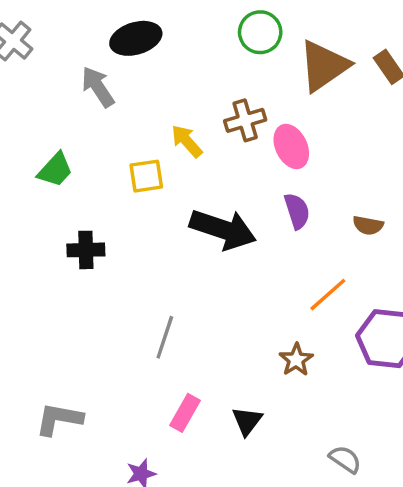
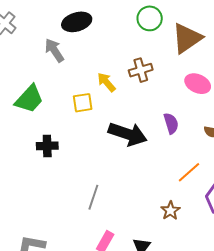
pink ellipse: (291, 146) -> (198, 84), moved, turned -40
green trapezoid: (55, 170) -> (29, 99), size x1.4

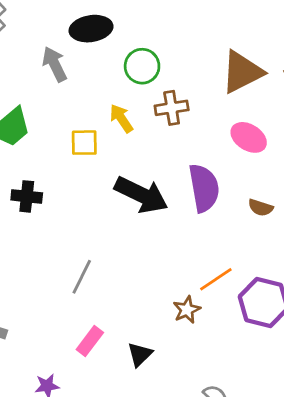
green circle: (150, 18) -> (142, 66), moved
purple semicircle: (171, 123) -> (204, 188), size x1.6
orange line: (189, 172) -> (216, 279), moved

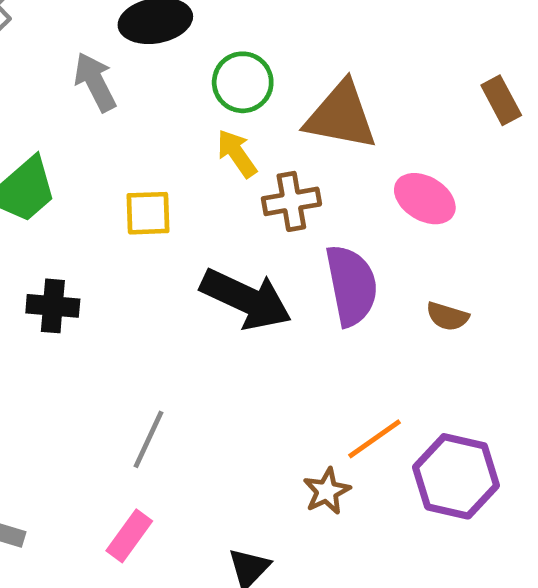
brown triangle: (242, 72) -> (341, 116), moved, turned 39
brown cross: (172, 108) -> (291, 201), moved
yellow arrow: (121, 118) -> (237, 153), moved
pink rectangle: (90, 341) -> (129, 536), moved

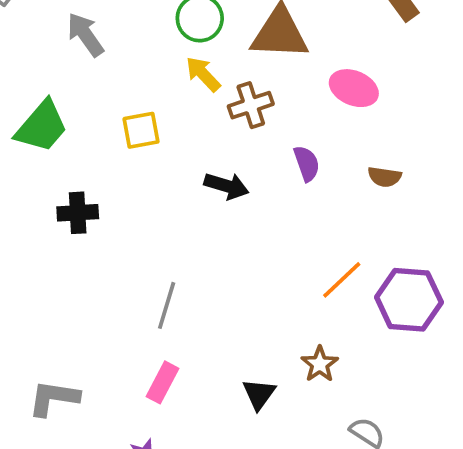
purple semicircle: (351, 285) -> (307, 163), size x0.6
black arrow: (246, 299) -> (226, 186), size x0.6
brown star: (327, 491) -> (320, 364), moved

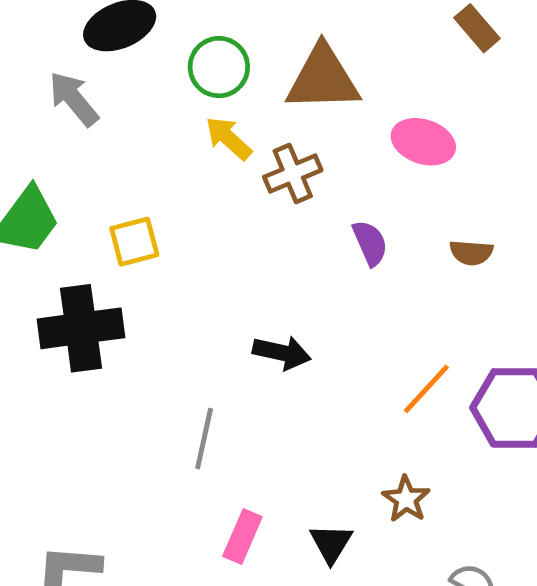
yellow square: (141, 130) -> (134, 242), moved
black arrow: (226, 186) -> (282, 353), moved
black cross: (78, 213) -> (81, 328), size x1.6
pink rectangle: (163, 382) -> (242, 537), moved

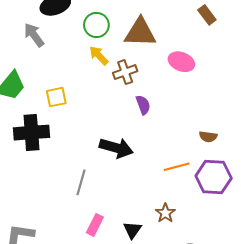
purple semicircle: (370, 243) -> (143, 105), moved
brown semicircle: (471, 253) -> (208, 137), moved
black arrow: (282, 353) -> (116, 148), size x1.4
orange line: (426, 389) -> (177, 167), turned 30

